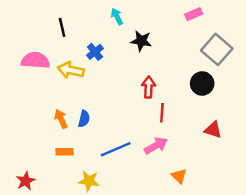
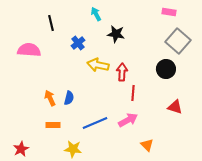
pink rectangle: (194, 14) -> (169, 12), moved, turned 32
yellow arrow: (71, 70) -> (98, 65), moved

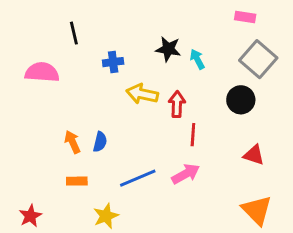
cyan arrow: (96, 14) -> (197, 59), moved
blue cross: (78, 43) -> (113, 62), turned 32
orange triangle: (147, 145) -> (257, 210), moved, size x1.6
yellow star: (73, 149) -> (106, 216), turned -30

